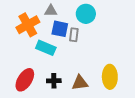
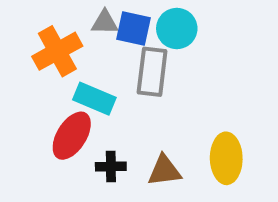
blue square: (60, 29) -> (134, 29), moved
gray rectangle: (74, 35) -> (152, 72), size x1.6
red ellipse: (25, 80) -> (72, 136), moved

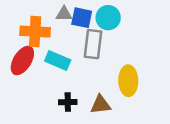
orange cross: (57, 51) -> (35, 32), turned 32
red ellipse: (72, 136) -> (22, 61), moved
yellow ellipse: (226, 158) -> (128, 81), moved

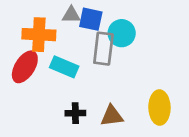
cyan circle: (108, 18) -> (122, 33), moved
yellow ellipse: (128, 81) -> (159, 108), moved

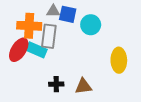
gray rectangle: (103, 49) -> (49, 36), moved
cyan rectangle: (64, 67) -> (36, 50), moved
yellow ellipse: (159, 108) -> (119, 60), moved

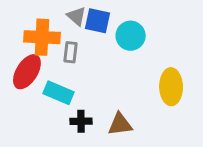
gray triangle: (53, 11) -> (76, 16), turned 40
gray rectangle: (49, 36) -> (70, 52), size x0.6
cyan rectangle: (36, 50) -> (58, 93), moved

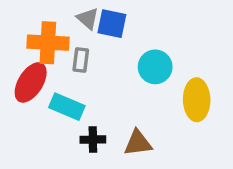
cyan circle: (131, 36) -> (155, 67), moved

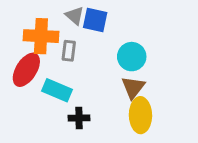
yellow ellipse: (197, 100) -> (140, 115), moved
brown triangle: (138, 143) -> (133, 87), moved, turned -45

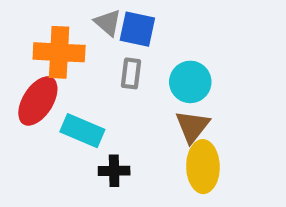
gray rectangle: (69, 51) -> (131, 73), moved

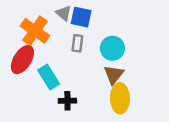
orange cross: (59, 52) -> (35, 31), turned 32
cyan rectangle: (82, 131) -> (49, 77), turned 35

